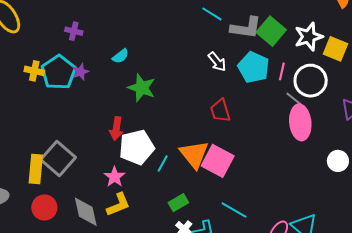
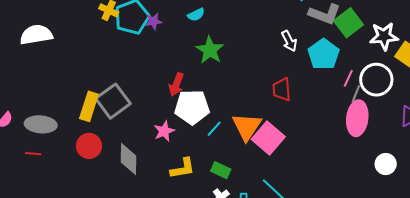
pink line: (282, 71) -> (348, 78), moved
gray line: (294, 99) -> (356, 94), turned 60
green rectangle: (178, 203) -> (221, 170), turned 42
yellow L-shape: (118, 205) -> (183, 168), moved

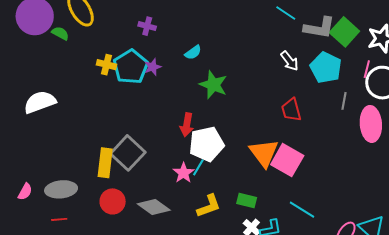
pink line: (348, 78) -> (367, 69), moved
gray line: (356, 94) -> (344, 101), moved
cyan line: (214, 129) -> (198, 167), moved
gray diamond: (128, 159) -> (154, 207), turned -44

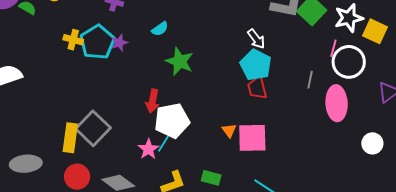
cyan pentagon: (326, 68) -> (256, 65), moved
orange triangle: (264, 153) -> (229, 130), size x0.5
pink square: (287, 160) -> (252, 138), turned -32

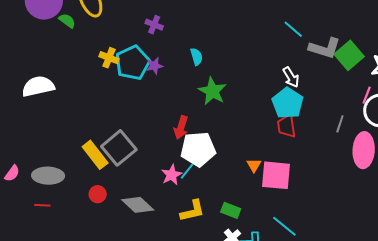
cyan semicircle: (160, 29) -> (196, 57), turned -78
yellow rectangle: (70, 138) -> (95, 155), turned -52
red circle: (77, 177) -> (98, 194), size x0.7

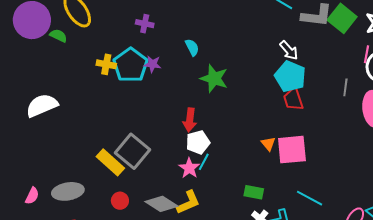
purple star: (154, 66) -> (152, 64), turned 30
white pentagon: (198, 149) -> (198, 142), moved, size x0.7
yellow L-shape: (192, 211) -> (188, 202), moved

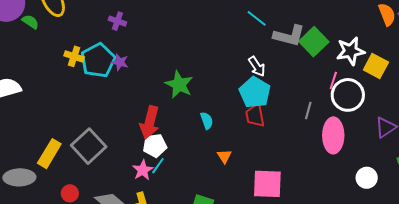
cyan semicircle: (192, 47) -> (207, 121), moved
red arrow: (190, 120) -> (150, 122), size x1.4
pink square: (292, 150) -> (267, 184), moved
yellow rectangle: (110, 162) -> (49, 154), moved, turned 72

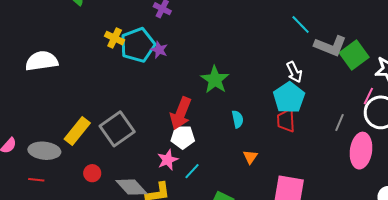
cyan line: (158, 166) -> (192, 171), moved

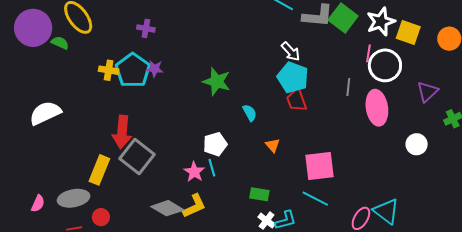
red arrow: (181, 113) -> (122, 132), moved
white pentagon: (183, 137) -> (215, 144), moved
cyan line: (192, 171) -> (212, 168), moved, turned -42
red circle: (92, 173) -> (101, 217), moved

